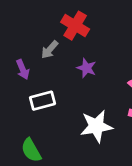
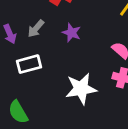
gray arrow: (50, 50) -> (36, 29), moved

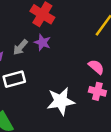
purple star: (71, 33) -> (42, 42), moved

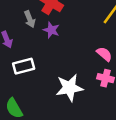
gray arrow: (20, 47) -> (30, 19), moved, turned -63

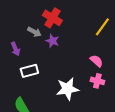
gray arrow: (30, 19) -> (34, 32), turned -40

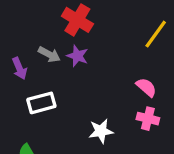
gray arrow: (34, 32) -> (49, 54), moved
white star: (67, 89) -> (101, 131), size x0.7

